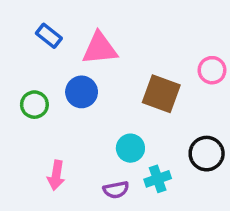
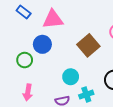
brown square: (161, 94) -> (88, 45), turned 30
green circle: (34, 105) -> (25, 60), moved

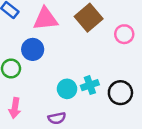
brown square: (88, 45) -> (89, 18), moved
cyan cross: (86, 95) -> (90, 85), moved

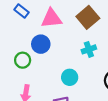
cyan cross: (90, 85) -> (89, 49), moved

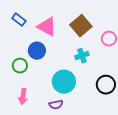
pink triangle: (51, 18) -> (47, 27), turned 35
cyan circle: (70, 77) -> (64, 82), size x1.5

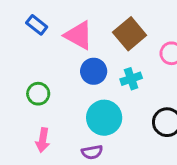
blue circle: (37, 51) -> (94, 71), moved

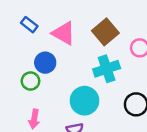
blue circle: (94, 71) -> (45, 63), moved
cyan cross: (131, 79) -> (107, 69), size x1.5

